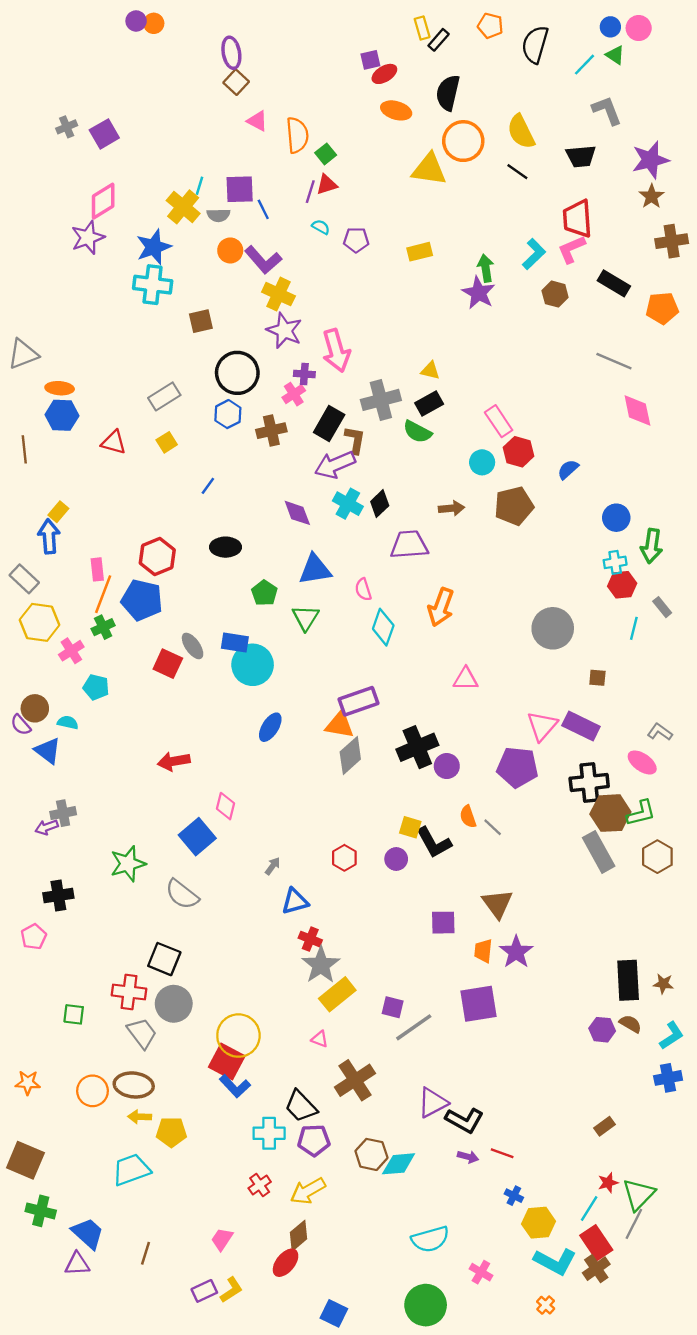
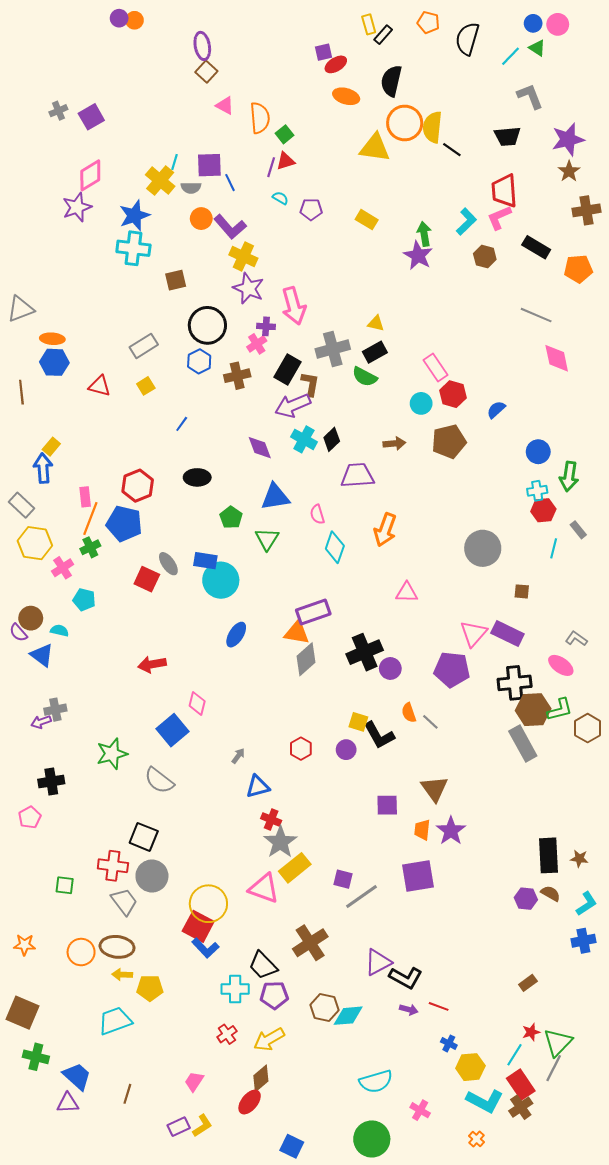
yellow semicircle: (521, 132) -> (432, 127), moved, turned 32
yellow rectangle: (420, 252) -> (367, 220), turned 45
brown hexagon: (657, 857) -> (588, 728), moved
pink triangle: (320, 1039) -> (264, 888), moved, size x2.0

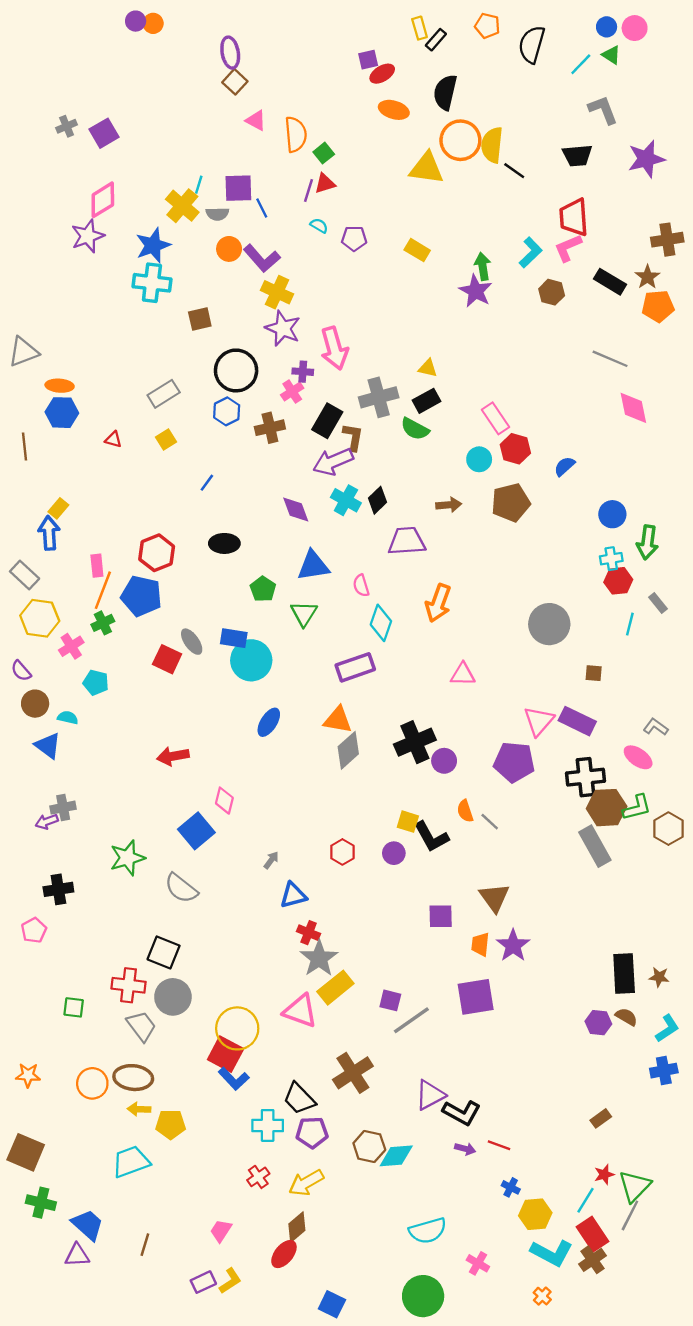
brown star: (569, 171) -> (647, 277), moved
red triangle: (100, 386) -> (113, 439), size x0.7
purple rectangle: (313, 612) -> (355, 667), moved
purple semicircle: (18, 633) -> (21, 671), moved

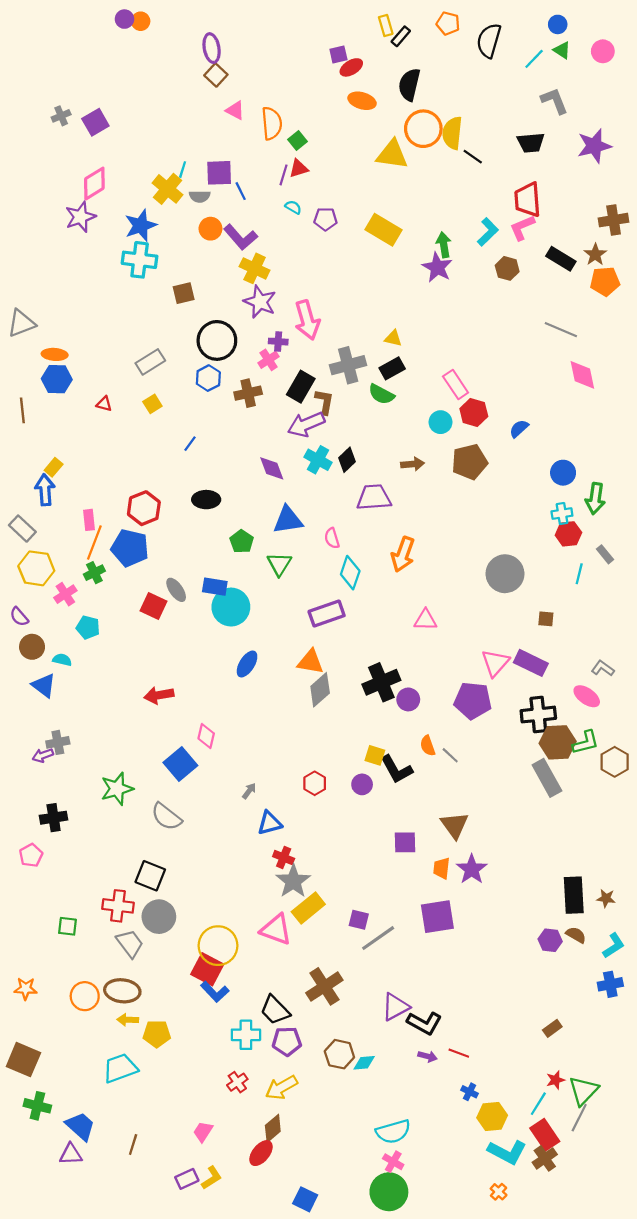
pink circle: (635, 28) -> (603, 51), moved
yellow rectangle: (417, 250) -> (384, 230), size x1.5
cyan diamond: (396, 1156) -> (364, 1063), size x0.7
pink cross: (478, 1263) -> (393, 1162), moved

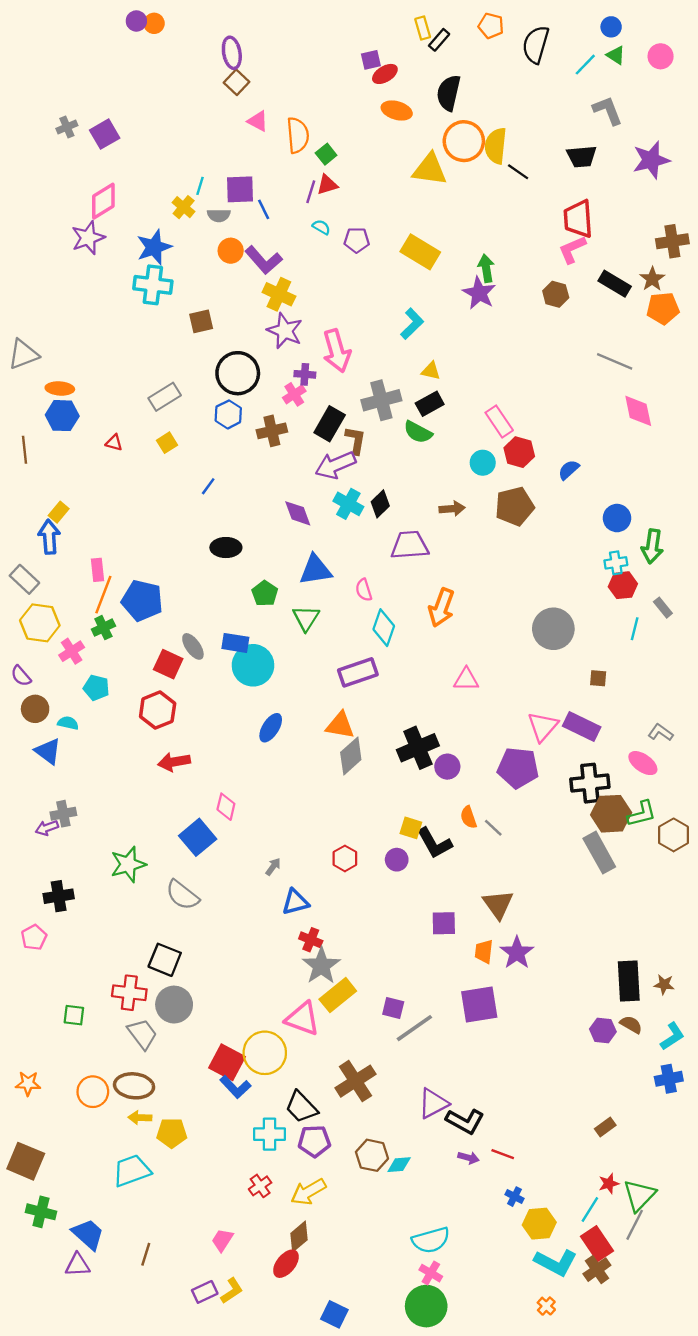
yellow cross: (167, 189) -> (184, 207), size x0.7
cyan L-shape: (488, 232) -> (412, 324), moved
red hexagon: (144, 508) -> (158, 710), moved
yellow circle: (218, 946) -> (265, 1053), moved

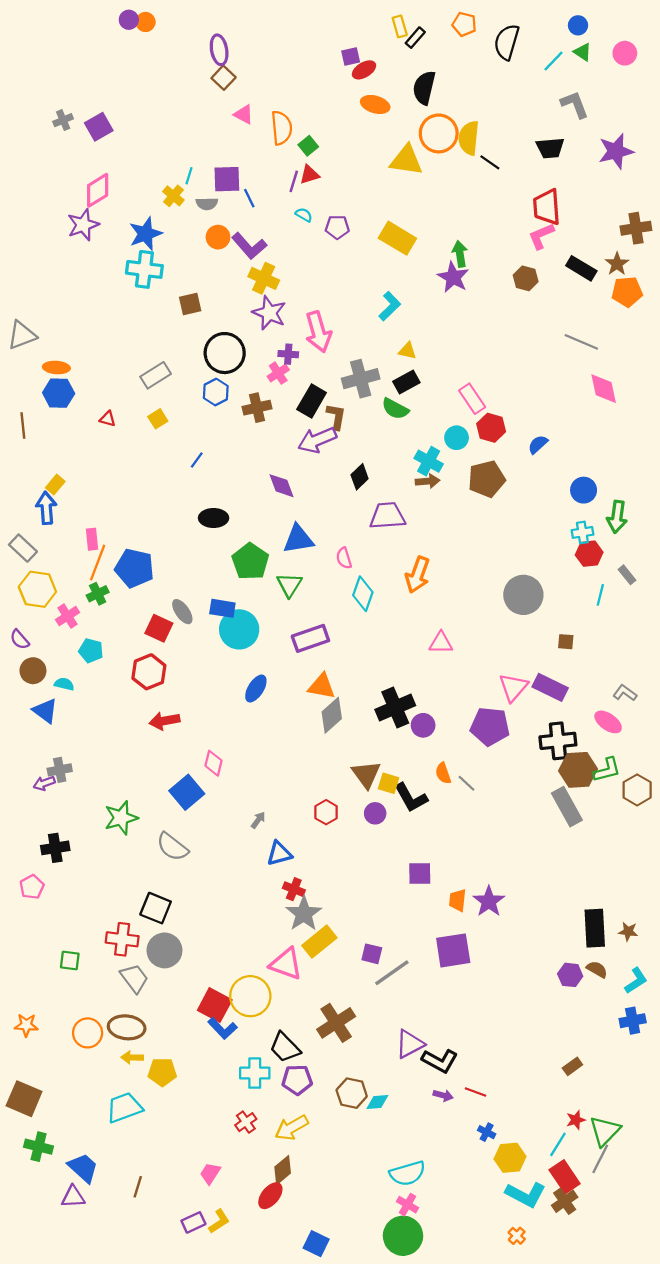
cyan cross: (348, 504) -> (429, 461), moved
green pentagon: (265, 593) -> (250, 561), size x1.5
purple rectangle: (358, 672) -> (310, 638), moved
brown triangle: (498, 904) -> (366, 774), moved

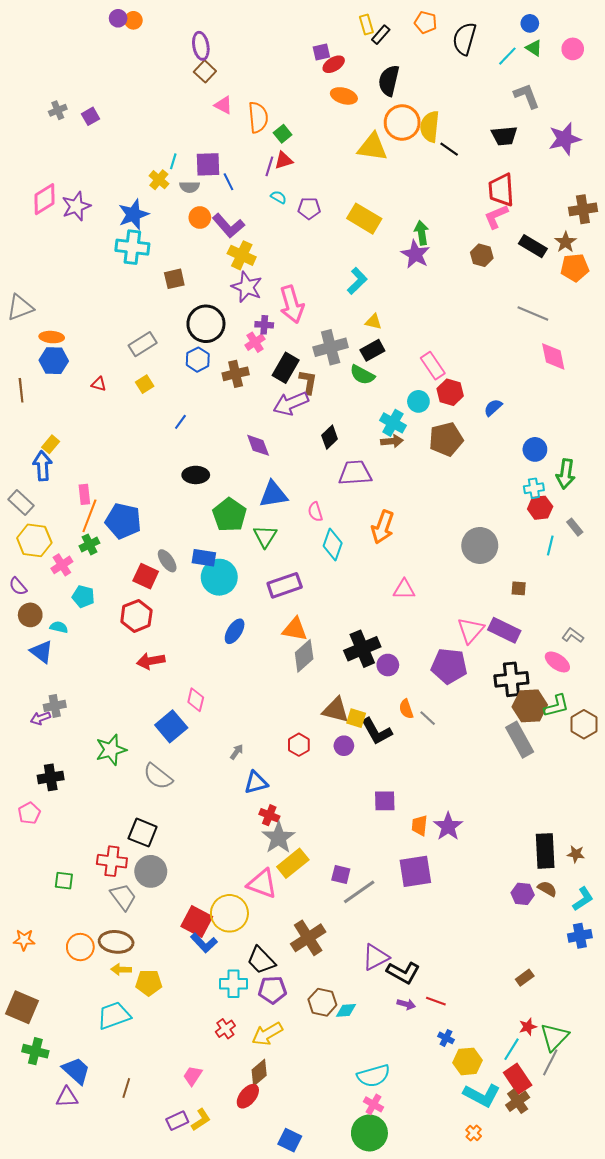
purple square: (99, 127) -> (90, 116), size x0.7
pink diamond: (98, 190) -> (45, 199), moved
brown triangle: (366, 774) -> (336, 710), turned -40

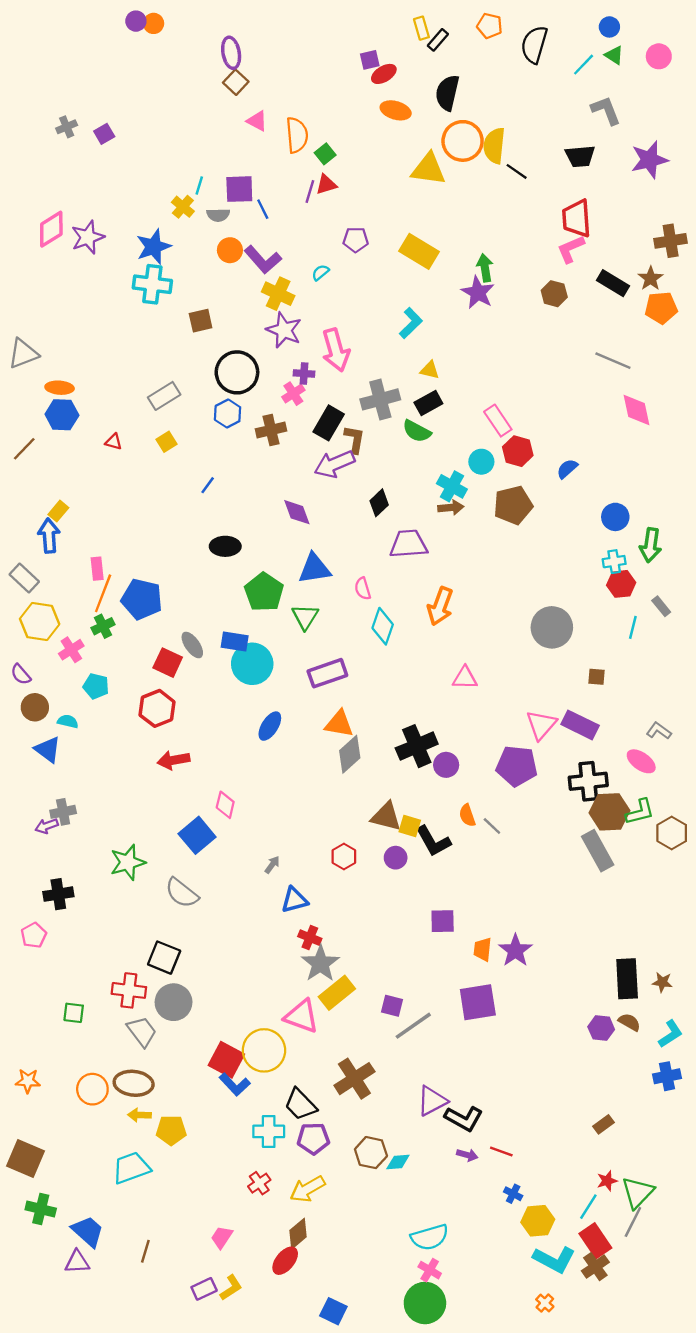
cyan semicircle: (278, 197) -> (320, 273), moved, turned -70
brown line: (21, 390) -> (24, 449), turned 50

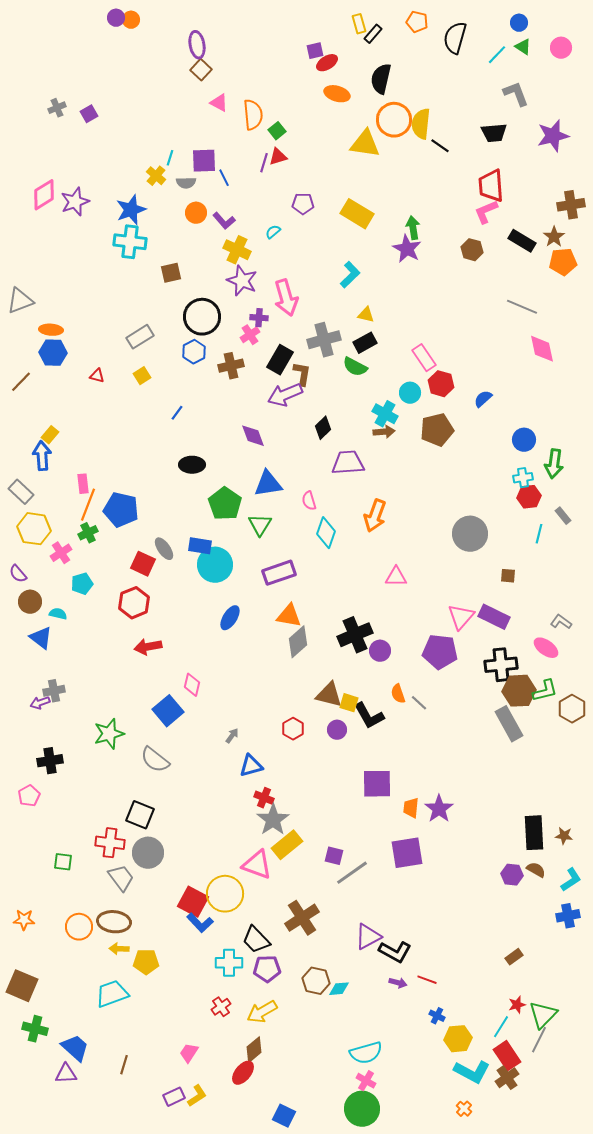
purple L-shape: (263, 260) -> (224, 221), size x0.7
cyan pentagon: (96, 686) -> (82, 584), turned -30
purple square: (443, 921) -> (377, 784), size x1.4

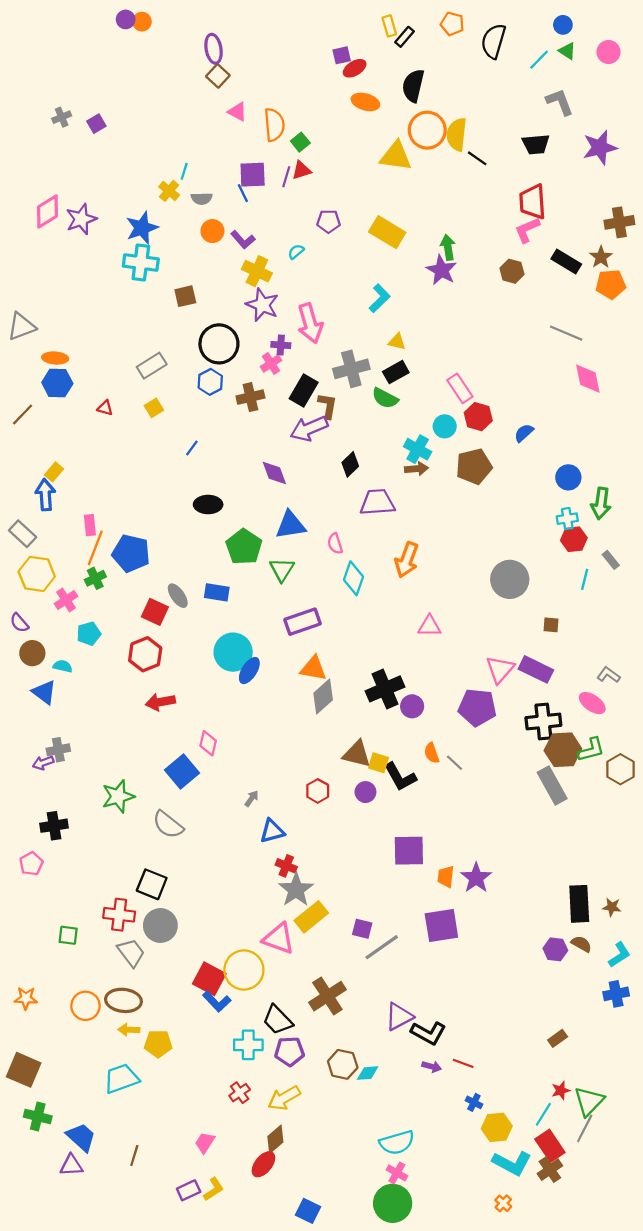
purple square: (204, 161) -> (253, 175), moved
cyan circle: (215, 565) -> (233, 652), moved

